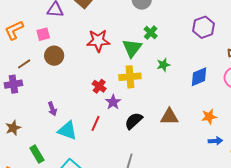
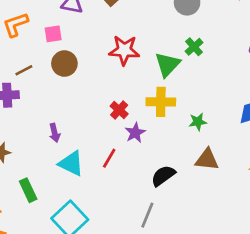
green star: (163, 65) -> (198, 122), moved
black semicircle: (134, 121) -> (163, 176), moved

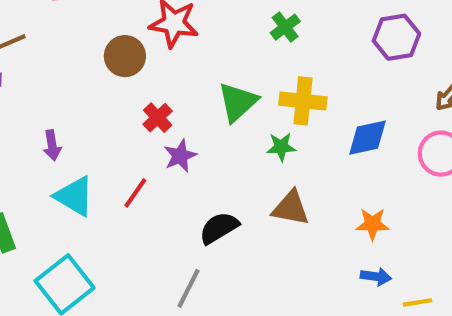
brown circle: (64, 64) -> (125, 56), moved
green triangle: (167, 64) -> (238, 102), moved
yellow cross: (161, 102) -> (303, 101), moved

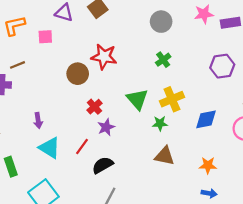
yellow cross: (303, 101) -> (172, 99), turned -30
green triangle: (238, 102) -> (137, 99), turned -30
black semicircle: (219, 228) -> (103, 165), moved

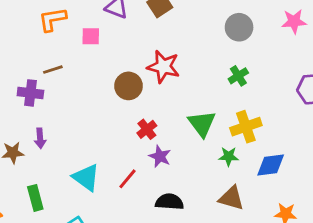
blue diamond: (206, 119) -> (271, 165), moved
purple arrow: (38, 120) -> (40, 138), moved
purple star: (106, 127) -> (160, 156), turned -30
black semicircle: (103, 165) -> (169, 202), moved, turned 30

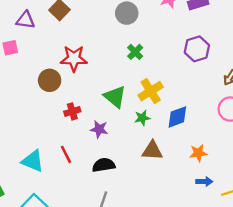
red cross: (147, 129) -> (72, 111), turned 35
purple star: (160, 156) -> (99, 129), moved
red line: (127, 179) -> (66, 154), turned -54

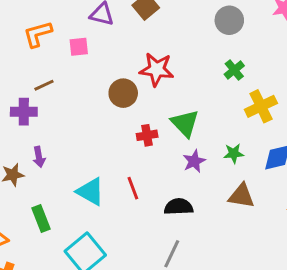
yellow cross: (151, 91) -> (261, 106), moved
green triangle: (115, 97) -> (185, 123), moved
purple star: (99, 129) -> (194, 161), moved, turned 30

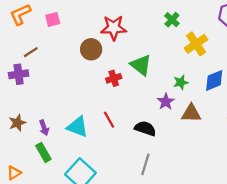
purple arrow: (39, 157) -> (44, 128), moved
purple star: (194, 161) -> (166, 102), moved
black semicircle: (179, 207) -> (145, 128), turned 30

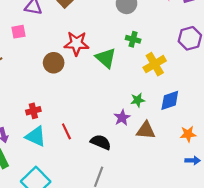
green cross: (172, 20) -> (133, 39), turned -32
green triangle: (141, 65) -> (106, 58), moved
red cross: (114, 78) -> (33, 111), moved

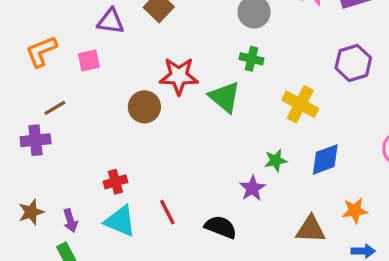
green cross: (133, 39) -> (251, 59), moved
yellow cross: (155, 64) -> (300, 104), turned -30
brown triangle: (146, 130) -> (311, 229), moved

